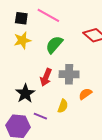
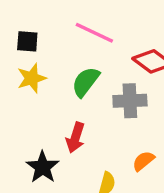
pink line: (48, 15) -> (94, 33), moved
gray cross: (69, 74) -> (130, 101), moved

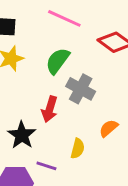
gray cross: (130, 101) -> (81, 89), moved, turned 32

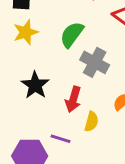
red arrow: (50, 109) -> (73, 99), moved
black star: (22, 135) -> (35, 85), moved

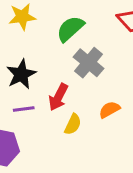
purple line: (61, 139) -> (24, 109), moved, turned -36

